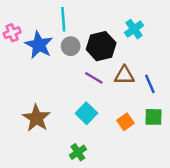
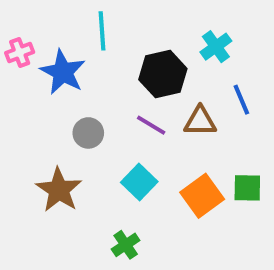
gray circle: (71, 46) -> (88, 133), moved
blue line: (150, 84) -> (241, 100), moved
orange square: (125, 122) -> (202, 196), size x1.5

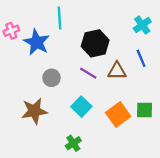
cyan cross: (216, 47) -> (142, 25), moved
brown star: (59, 190) -> (34, 111), turned 30

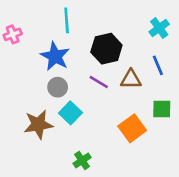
blue star: (37, 42) -> (55, 56), moved
cyan square: (81, 107) -> (70, 113), moved
green square: (145, 110) -> (162, 109), moved

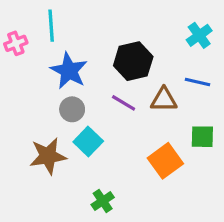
cyan line: (67, 20) -> (51, 26), moved
blue line: (158, 65) -> (198, 82), turned -54

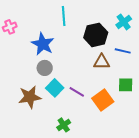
cyan line: (51, 26) -> (64, 16), moved
black hexagon: (133, 61) -> (96, 35), moved
purple line: (124, 103) -> (77, 92), moved

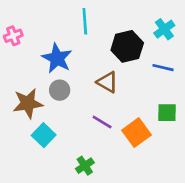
brown triangle: (102, 62) -> (107, 82), moved, turned 30
cyan square: (55, 88) -> (44, 135), moved
brown star: (30, 97) -> (28, 103), moved

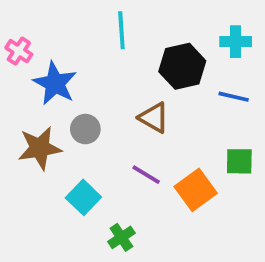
cyan cross: (164, 29) -> (236, 42), turned 36
pink cross: (13, 36) -> (19, 51), turned -36
blue star: (57, 58) -> (55, 83), moved
cyan square: (44, 135) -> (83, 197), moved

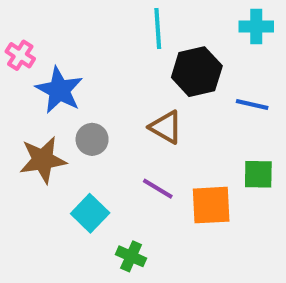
cyan line: (121, 30) -> (158, 29), moved
cyan cross: (236, 42) -> (256, 26), moved
orange square: (196, 190) -> (211, 205), turned 33
green cross: (121, 237) -> (131, 256), turned -32

